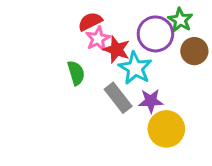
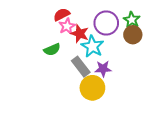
green star: (180, 20) -> (132, 20), moved
green semicircle: (76, 73) -> (52, 50), turned 84
yellow circle: (166, 129) -> (92, 88), moved

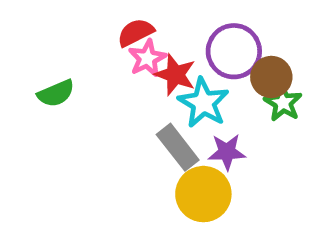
green star: (132, 20) -> (283, 103), moved
brown circle: (133, 35) -> (271, 77), moved
green semicircle: (52, 50) -> (56, 93), moved

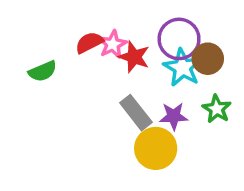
red semicircle: (136, 33) -> (89, 43), moved
cyan star: (203, 103) -> (183, 68), moved
green star: (283, 103) -> (217, 109), moved

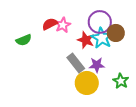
red star: (134, 57) -> (86, 40), moved
green star: (217, 109) -> (121, 81), moved

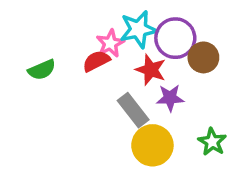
red semicircle: (50, 24) -> (96, 61), moved
cyan star: (102, 38) -> (138, 29), moved, turned 30
purple star: (97, 65) -> (170, 98), moved

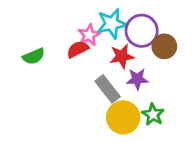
red star: (151, 70) -> (122, 56), turned -30
green star: (212, 142) -> (153, 115), moved

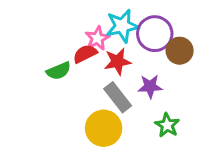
green semicircle: (34, 56) -> (59, 71), moved
red star: (122, 56) -> (118, 62), moved
yellow circle: (123, 117) -> (104, 128), moved

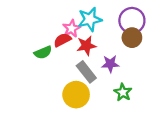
purple circle: (155, 34) -> (132, 21), moved

